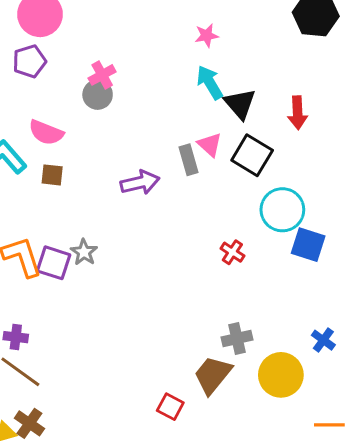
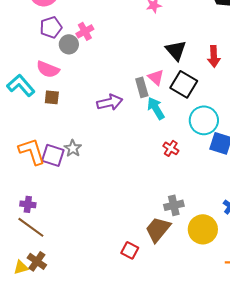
purple pentagon: (29, 61) -> (51, 27), moved
cyan arrow: (210, 82) -> (156, 108), moved
gray circle: (98, 95) -> (69, 44), moved

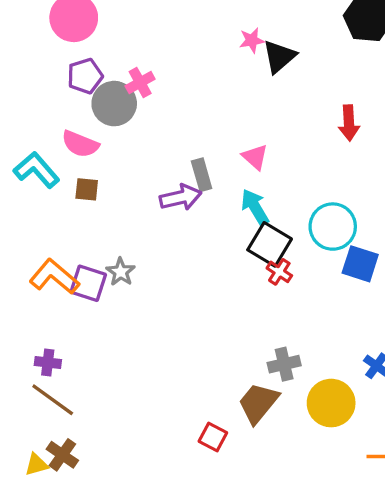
gray circle: (69, 44) -> (114, 104), size x1.4
black triangle: (176, 50) -> (279, 57), moved, turned 30
black square: (184, 84) -> (270, 244), moved
gray rectangle: (142, 87) -> (202, 175), moved
orange L-shape: (32, 151) -> (54, 277), turned -32

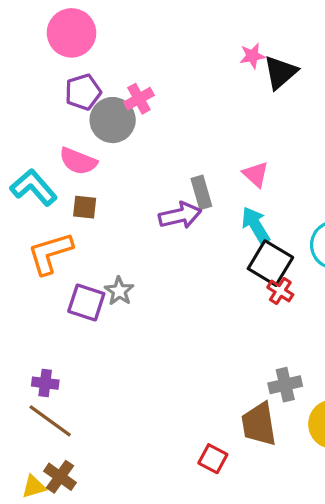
orange L-shape: (54, 277) -> (50, 253), moved, turned -57
brown trapezoid: (258, 403) -> (259, 424), turned -48

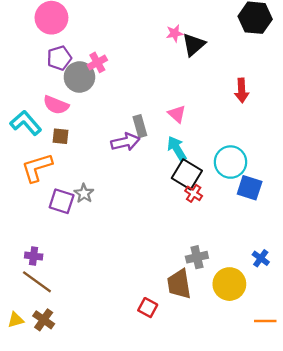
yellow triangle: (34, 487) -> (16, 320), moved

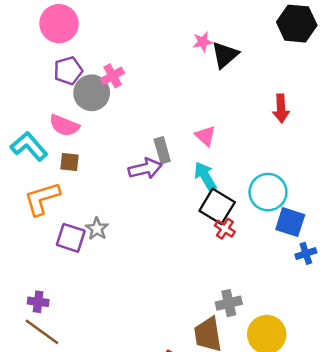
blue cross: (261, 258) -> (306, 253), moved, turned 36

